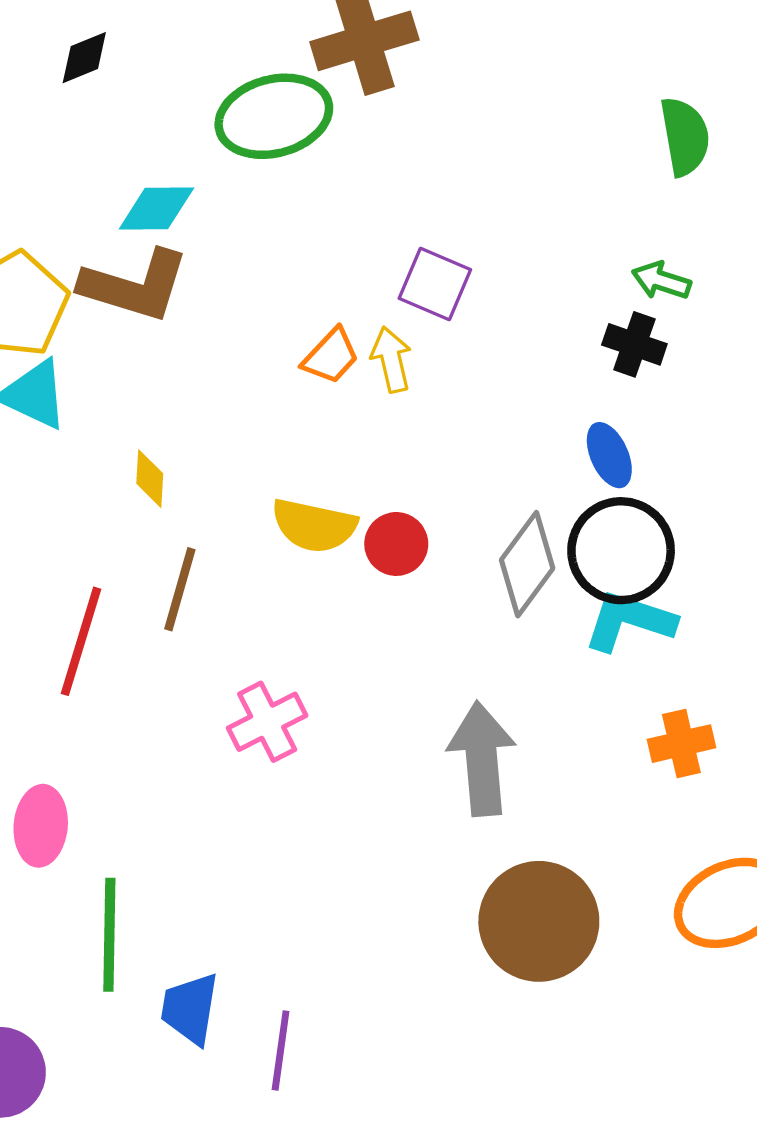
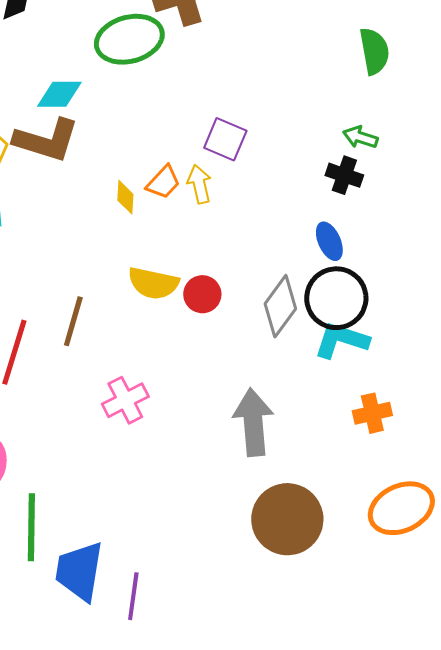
yellow diamond: (150, 479) -> (125, 197), moved
blue trapezoid: (190, 1009) -> (79, 571), size x1.4

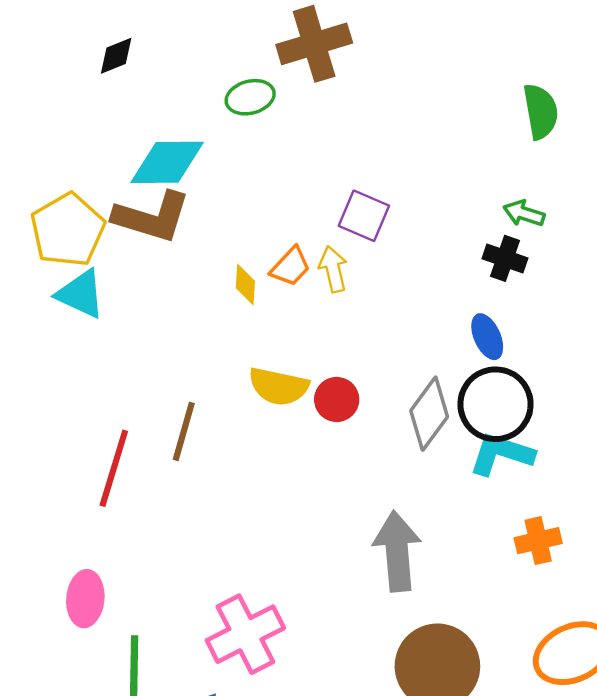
green ellipse: (129, 39) -> (250, 97), size x0.6
cyan diamond: (59, 94) -> (167, 162), size x1.4
pink cross: (125, 400) -> (245, 634), moved, size x1.4

